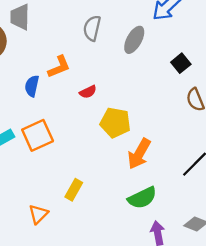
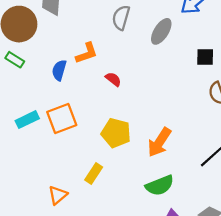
black square: (181, 63) -> (205, 57), turned 36
red semicircle: (88, 92) -> (113, 79), turned -119
yellow pentagon: (115, 123) -> (116, 133), moved

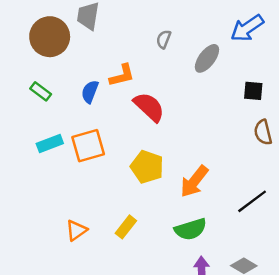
gray semicircle: (121, 18) -> (164, 39), size x0.7
green rectangle: (15, 60) -> (41, 91), moved
red semicircle: (113, 79) -> (149, 107), size x1.8
yellow rectangle: (94, 173) -> (126, 227), moved

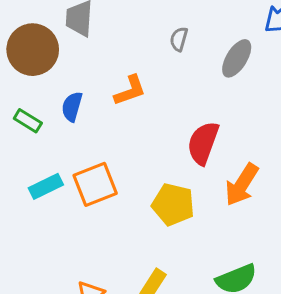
blue semicircle: (90, 92) -> (72, 107), moved
red semicircle: (149, 107) -> (203, 143), moved, turned -108
orange arrow: (194, 181) -> (242, 185), moved

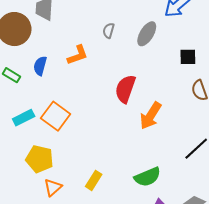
gray semicircle: (179, 39) -> (109, 31), moved
orange square: (95, 184) -> (56, 116), turned -32
yellow pentagon: (173, 204) -> (40, 159), moved

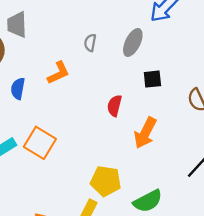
black square: (188, 57) -> (152, 79), moved
red semicircle: (125, 89) -> (115, 106), size x0.7
yellow pentagon: (40, 159) -> (106, 181), moved

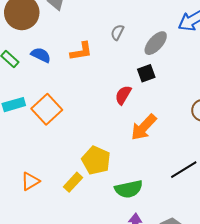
black square: (152, 79) -> (146, 73), moved, turned -30
blue semicircle: (18, 89) -> (41, 55), turned 90

